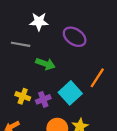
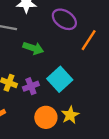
orange line: (97, 78) -> (89, 40), moved

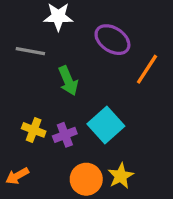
green arrow: (33, 48) -> (68, 81), turned 48

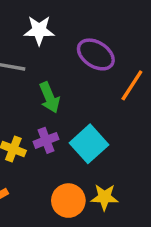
purple cross: (65, 135) -> (46, 140), moved
yellow star: (121, 176) -> (104, 197), turned 30

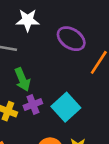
green arrow: (49, 97) -> (22, 79), moved

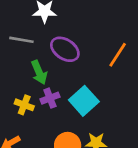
purple ellipse: (71, 39) -> (65, 49), moved

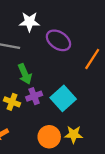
purple ellipse: (65, 49) -> (58, 40), moved

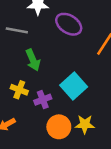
purple cross: (34, 96) -> (43, 100), moved

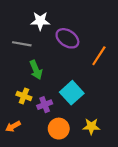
yellow star: (85, 124) -> (91, 126), moved

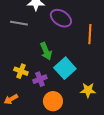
orange line: (99, 56) -> (90, 34), turned -30
green arrow: (36, 70) -> (46, 51), moved
yellow star: (91, 126) -> (88, 90), moved

